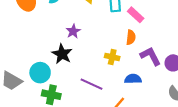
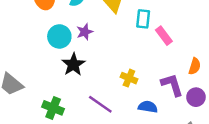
purple star: (73, 31) -> (85, 32), moved
orange semicircle: (131, 37) -> (195, 66), moved
cyan circle: (40, 73) -> (59, 36), moved

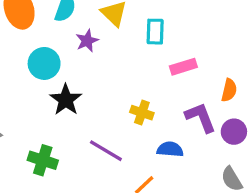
purple star: (85, 32) -> (87, 41), moved
pink rectangle: (164, 36) -> (183, 67), moved, turned -66

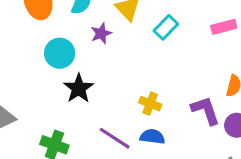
cyan rectangle: (155, 32) -> (166, 27), turned 40
pink rectangle: (183, 67) -> (224, 27), moved
blue semicircle: (170, 149) -> (152, 137), moved

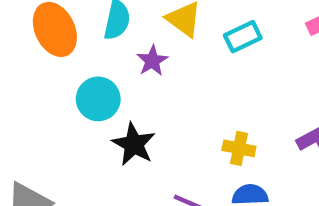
cyan rectangle: (166, 27) -> (243, 37), turned 30

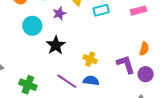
black star: (134, 144) -> (56, 45), moved

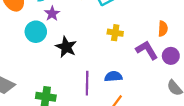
purple star: (59, 13) -> (52, 14), moved
yellow cross: (90, 59) -> (115, 33), moved
purple line: (67, 81) -> (87, 83), turned 70

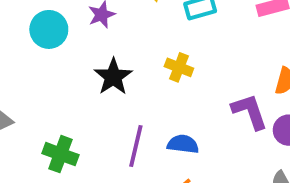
cyan circle: (36, 32) -> (49, 29), moved
yellow cross: (115, 33) -> (179, 67), moved

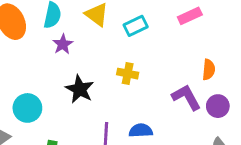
cyan circle: (49, 29) -> (27, 108), moved

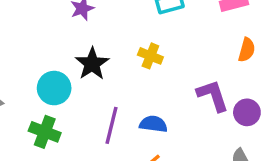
orange semicircle: (209, 70) -> (247, 50), moved
cyan circle: (27, 108) -> (54, 88), moved

